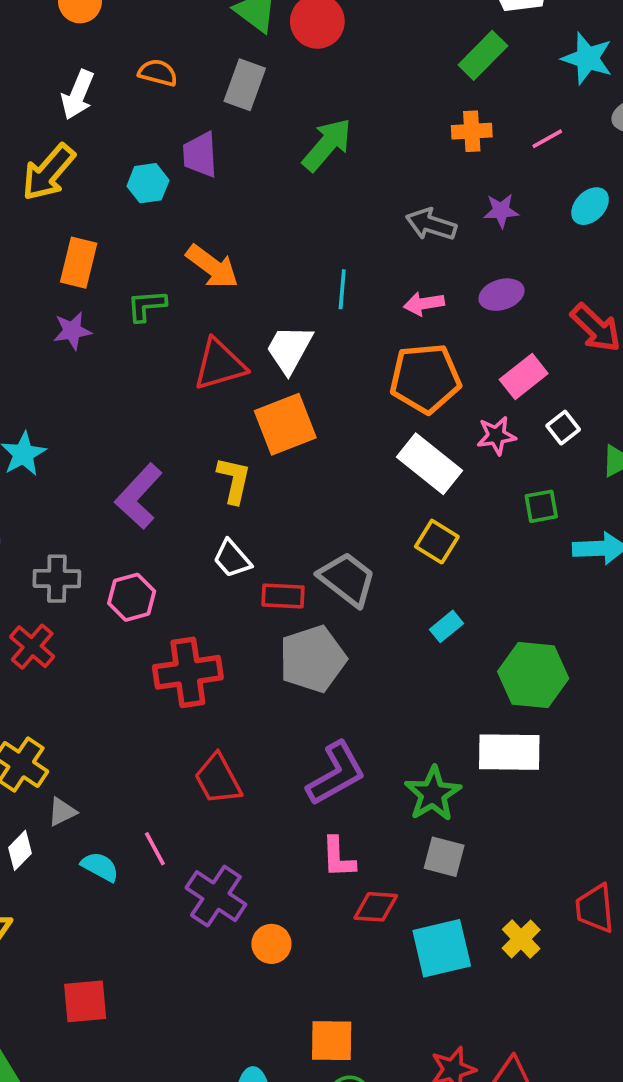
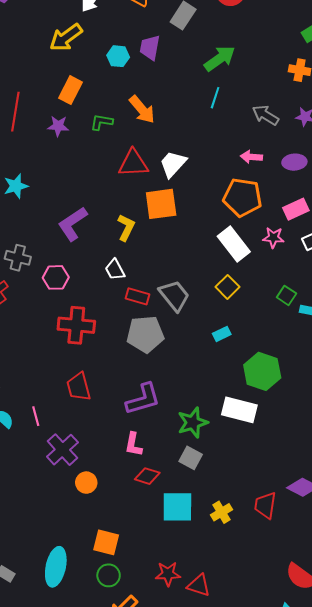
cyan line: (342, 289) -> (215, 98), moved
green square: (541, 506) -> (286, 295), moved, turned 30

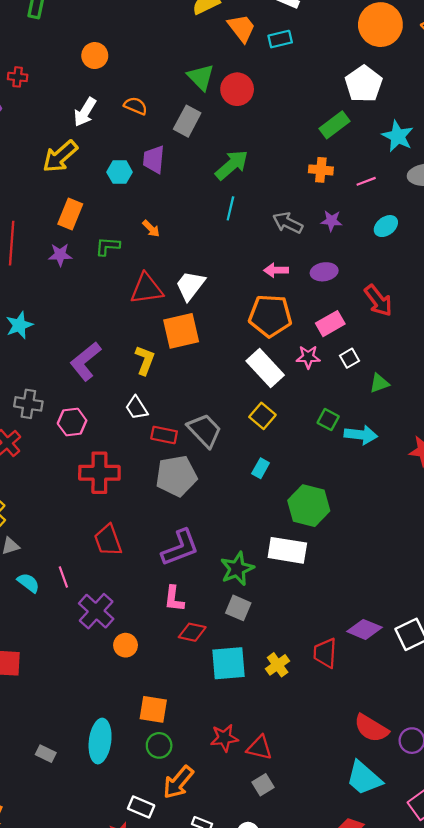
orange arrow: (142, 110) -> (151, 229), size x0.6
cyan rectangle: (222, 334) -> (261, 468), turned -30

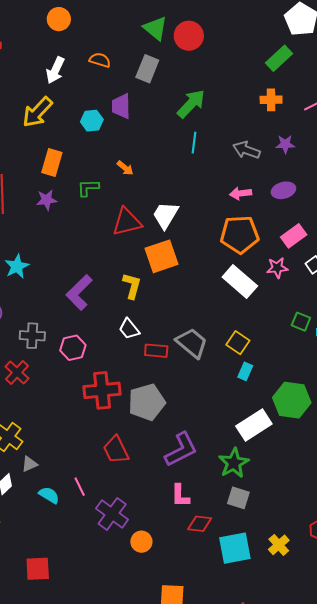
yellow square: (262, 416) -> (238, 343), moved
gray pentagon: (176, 476) -> (147, 402), moved
white rectangle: (287, 550) -> (254, 425), moved, turned -36

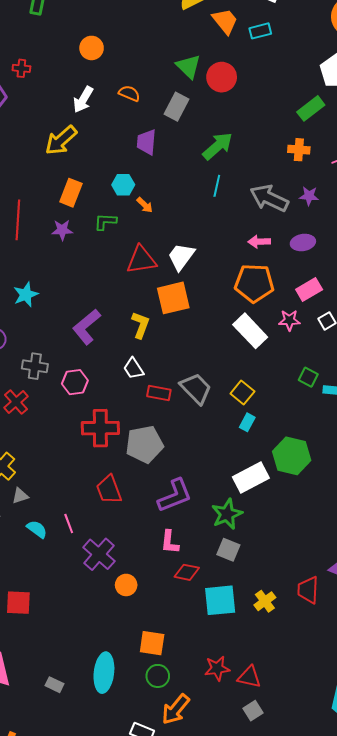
cyan hexagon: (92, 121) -> (123, 185), moved
gray arrow: (246, 150) -> (269, 198), size x1.4

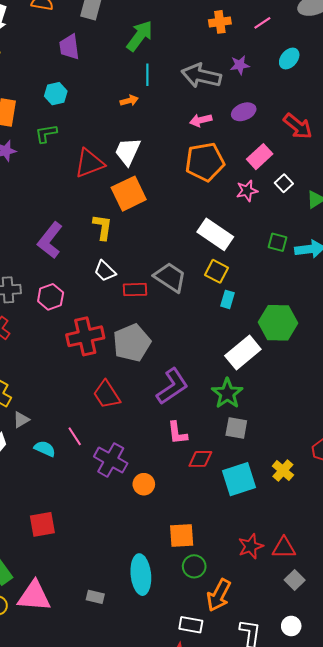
orange arrow: (145, 205) -> (129, 101), moved, turned -48
white rectangle: (250, 331) -> (215, 234), moved

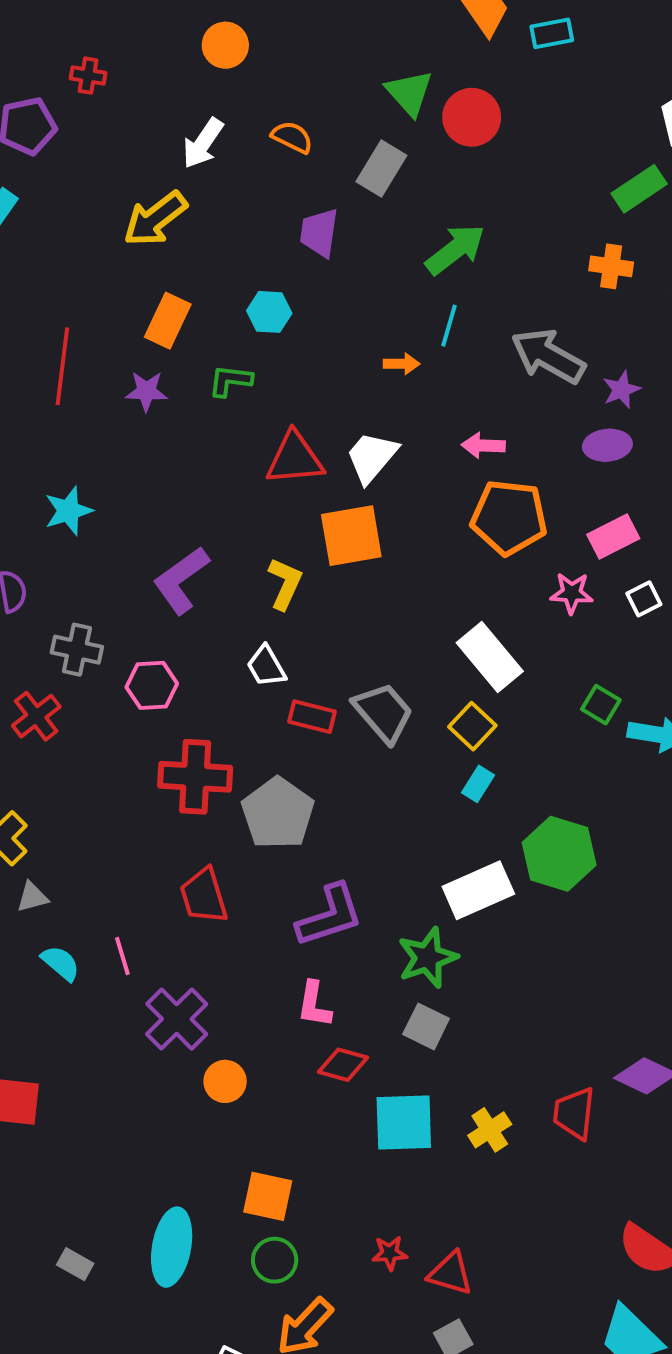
purple star: (240, 65) -> (621, 390), moved, turned -30
pink arrow: (201, 120) -> (483, 446), moved
gray pentagon: (132, 343) -> (278, 813), turned -30
red star: (251, 546) -> (390, 1253), size x0.7

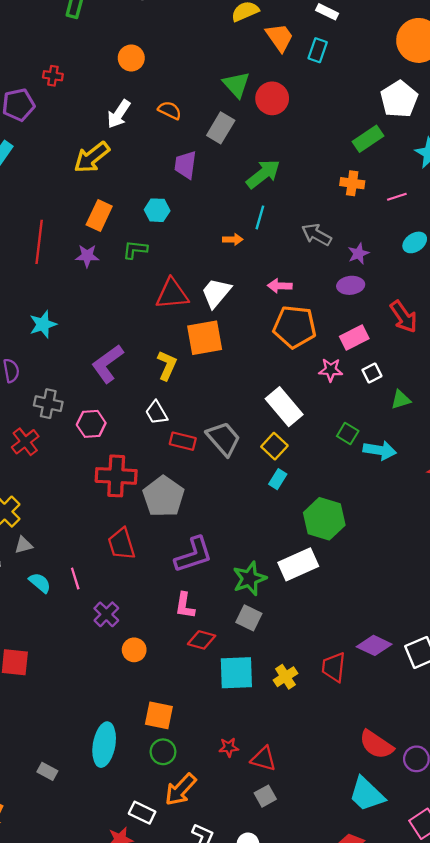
cyan rectangle: (552, 33) -> (318, 50), turned -60
gray arrow: (548, 356) -> (317, 235), size x0.7
white rectangle: (478, 890) -> (298, 564), moved
purple cross: (177, 1019) -> (106, 614), size x0.7
gray rectangle: (75, 1264) -> (47, 771), moved

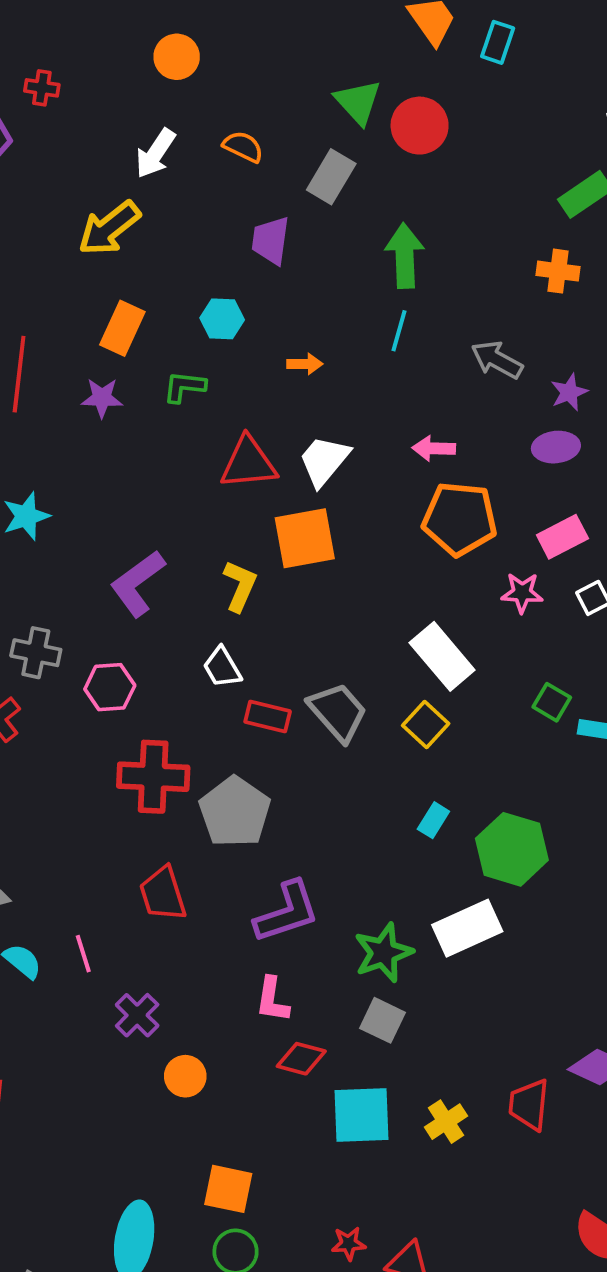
green arrow: (263, 174) -> (405, 256), turned -54
orange arrow: (233, 239) -> (305, 364), moved
cyan rectangle: (278, 479) -> (433, 820), moved

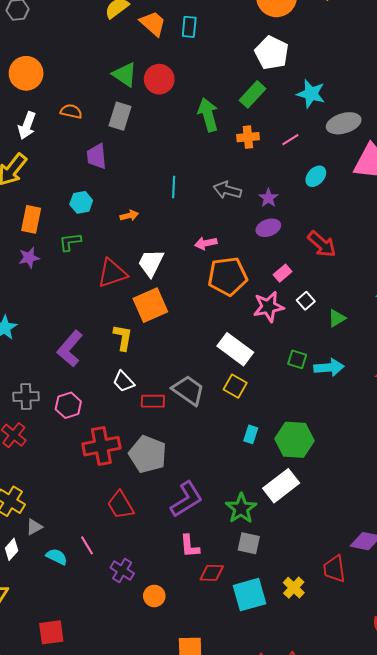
orange circle: (177, 57) -> (26, 73), size x1.4
green arrow: (405, 256) -> (208, 115), moved
pink rectangle: (562, 537) -> (283, 273), size x0.7
pink star: (522, 593) -> (269, 307), size x1.4

